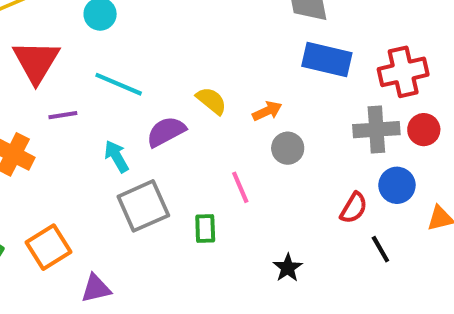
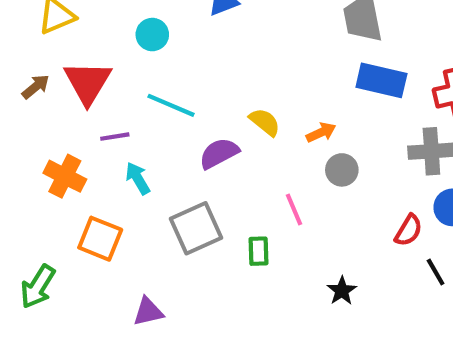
cyan arrow: (117, 156) -> (138, 178), moved
orange square: (48, 247) -> (100, 239), moved, turned -36

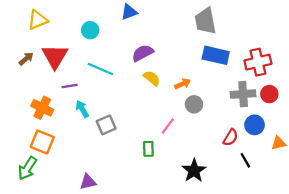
purple semicircle: (219, 153) -> (143, 53), moved
pink line: (294, 209) -> (168, 126), turned 60
gray square: (196, 228) -> (106, 125), moved, size x0.7
orange square: (100, 239) -> (42, 142), moved
black star: (342, 291) -> (194, 171), size x1.5

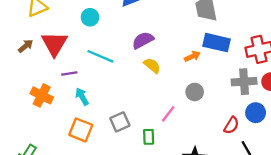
orange arrow: (183, 84) -> (192, 56), moved
gray square: (106, 125) -> (120, 122), moved
orange square: (42, 142) -> (81, 130), moved

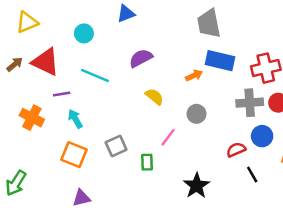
red triangle: (54, 44) -> (46, 62), turned -36
yellow semicircle: (152, 66) -> (154, 97), moved
red semicircle: (231, 125) -> (236, 150), turned -144

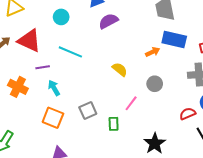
purple semicircle: (141, 58) -> (108, 21), moved

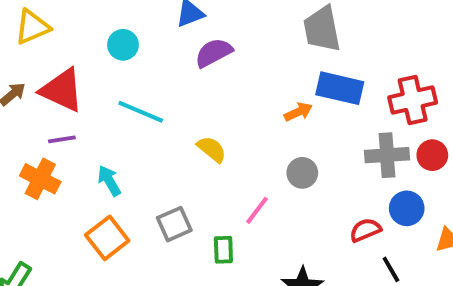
purple line: (43, 67) -> (62, 139), moved
yellow semicircle: (120, 69) -> (212, 149), moved
orange square: (53, 118) -> (107, 238), turned 30

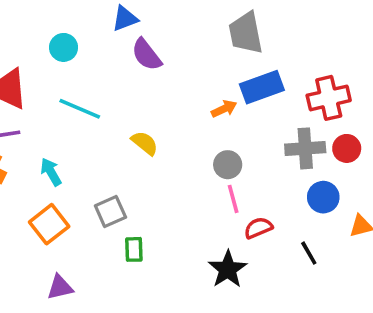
purple semicircle: (214, 53) -> (146, 55), turned -100
blue rectangle: (340, 88) -> (262, 87), turned -33
pink line: (257, 210) -> (233, 199), moved, turned -52
red semicircle: (365, 230) -> (258, 228), moved
green rectangle: (223, 250) -> (134, 249), moved

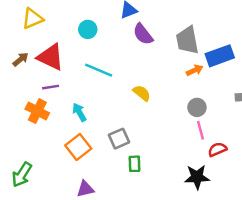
gray trapezoid: (246, 33) -> (187, 40), moved
black star: (228, 269) -> (197, 177), turned 30

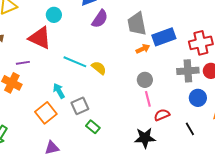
purple semicircle: (143, 34) -> (100, 19), turned -108
red triangle: (51, 57) -> (40, 38), moved
cyan line: (99, 70) -> (75, 62), moved
cyan arrow: (79, 112) -> (59, 91), moved
green rectangle: (135, 164) -> (93, 127), turned -48

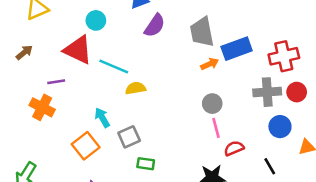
cyan line: (75, 62) -> (114, 66), moved
yellow semicircle: (99, 68) -> (135, 88), moved, turned -49
green rectangle: (93, 127) -> (146, 164), turned -32

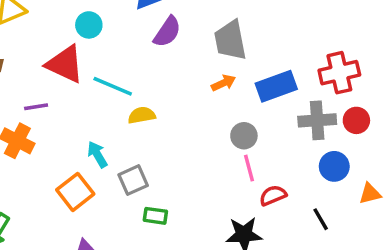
blue rectangle: (237, 49) -> (276, 86), moved
orange arrow: (210, 64) -> (223, 83), moved

